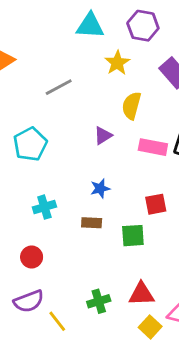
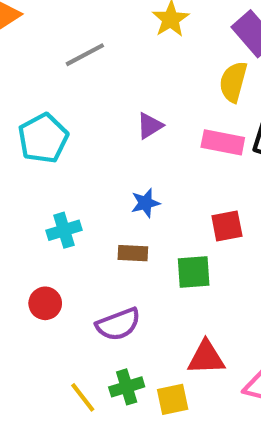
yellow semicircle: (132, 106) -> (233, 82), moved
purple semicircle: (29, 301) -> (118, 324), moved
green cross: (99, 301) -> (127, 387), moved
yellow square: (150, 327) -> (173, 399), moved, turned 35

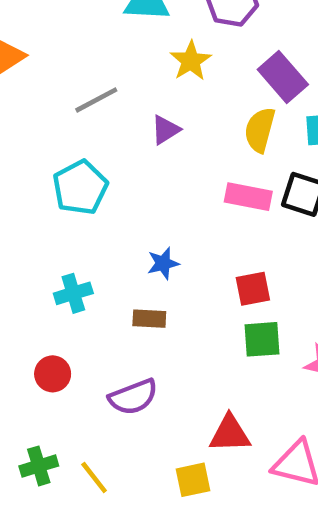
purple triangle: (150, 126) -> (165, 130), moved
cyan pentagon: (43, 138) -> (80, 187), moved
green square: (194, 272) -> (262, 339), moved
green cross: (127, 387) -> (39, 466), moved

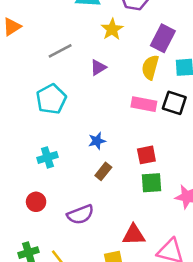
purple rectangle: (283, 77) -> (163, 38), turned 68
brown rectangle: (149, 319) -> (103, 171), moved, turned -54

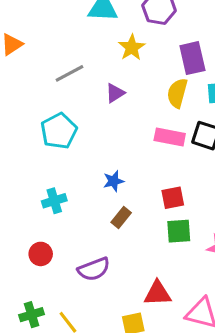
purple rectangle: (163, 38) -> (192, 58), turned -40

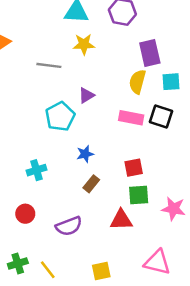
yellow star: (132, 47) -> (84, 44), moved, turned 30
gray line: (69, 73) -> (49, 65), turned 35
purple triangle: (115, 93) -> (86, 95), moved
cyan pentagon: (59, 131) -> (60, 117), moved
red triangle: (158, 293) -> (121, 220), moved

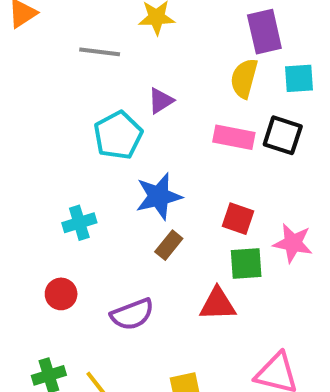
blue star: (85, 154) -> (159, 196), size x1.6
red square: (134, 168) -> (238, 219), turned 30
pink star: (173, 209) -> (293, 243), moved

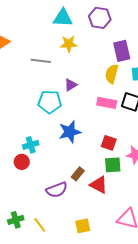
cyan pentagon: (118, 135) -> (50, 102), turned 30
brown rectangle: (169, 245) -> (78, 174), moved
red circle: (61, 294) -> (22, 162), moved
red triangle: (218, 304) -> (99, 185), turned 30

